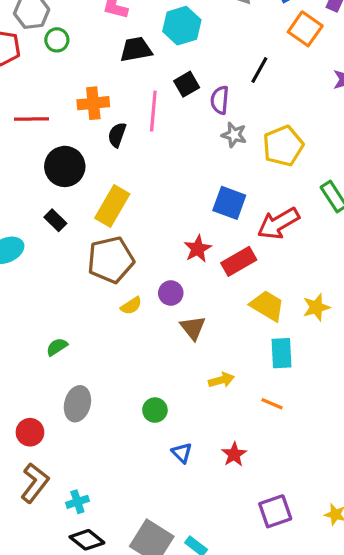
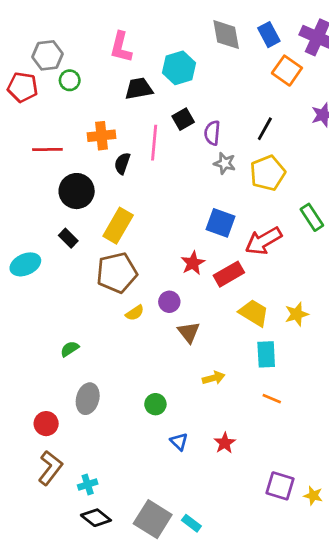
black line: (259, 70) -> (265, 129), moved
orange line: (272, 404) -> (272, 399), moved
purple square: (275, 511) -> (280, 486), moved, turned 36

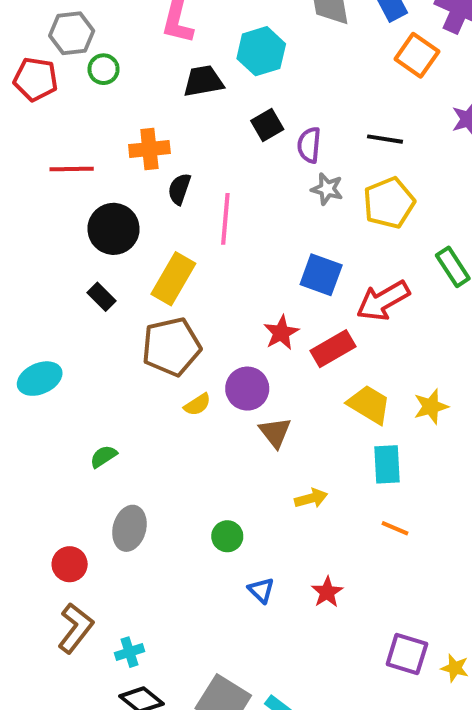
black line: (265, 129) -> (385, 139), turned 70
pink line: (154, 143) -> (225, 219), moved
cyan ellipse: (25, 264) -> (40, 379), moved
purple circle: (169, 302) -> (247, 389), size x1.4

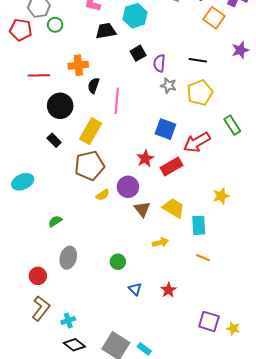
yellow trapezoid: (369, 405) -> (174, 208), moved

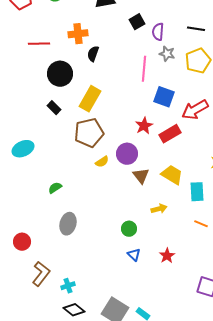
pink line: (117, 101) -> (144, 69), moved
green circle: (118, 262) -> (129, 229), moved
red circle: (38, 276) -> (22, 242), moved

